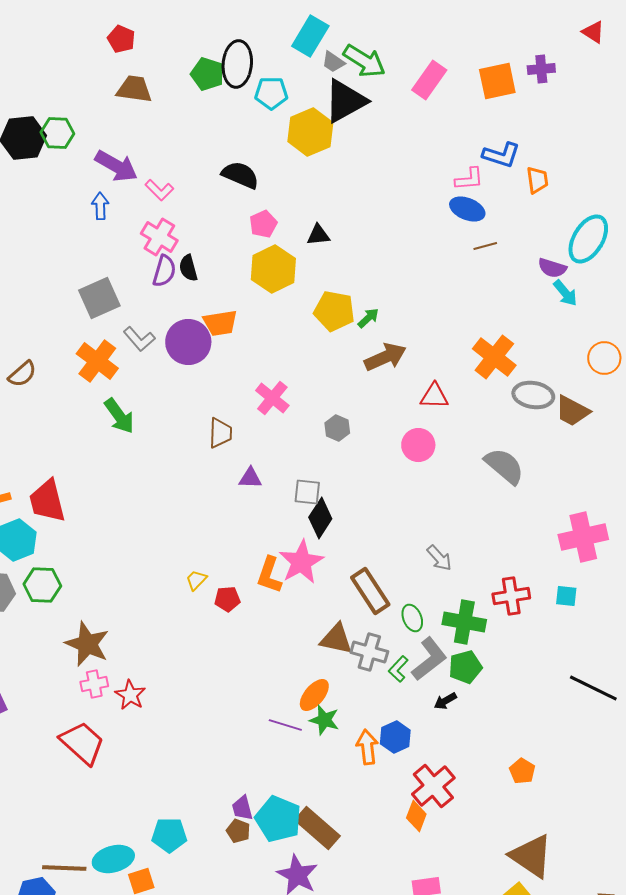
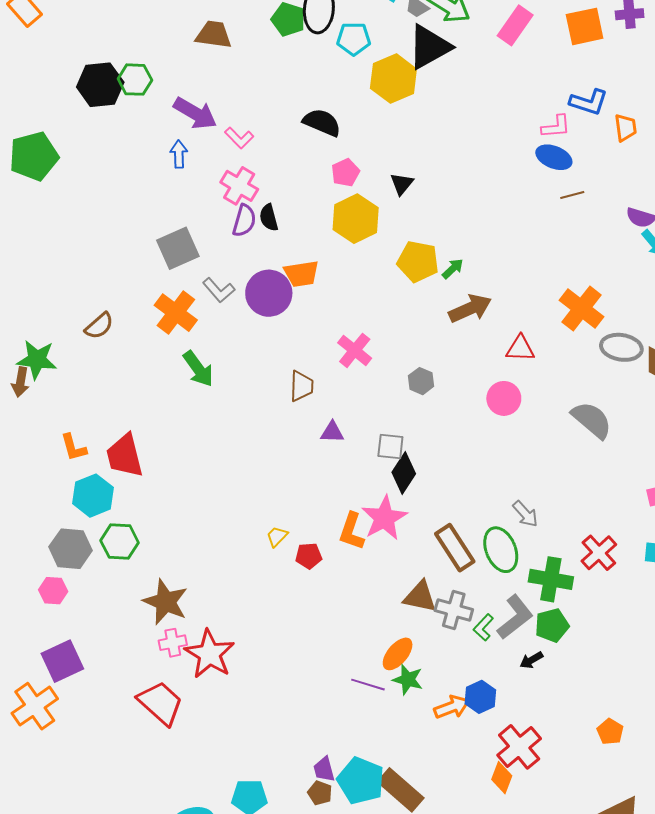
black triangle: (318, 235) -> (402, 184), turned -45
red cross: (511, 596) -> (599, 553), turned -33
green ellipse: (412, 618) -> (501, 550), moved, size x1.6
red star: (130, 695) -> (210, 654), size x1.6
orange arrow: (367, 747) -> (452, 707), turned 76

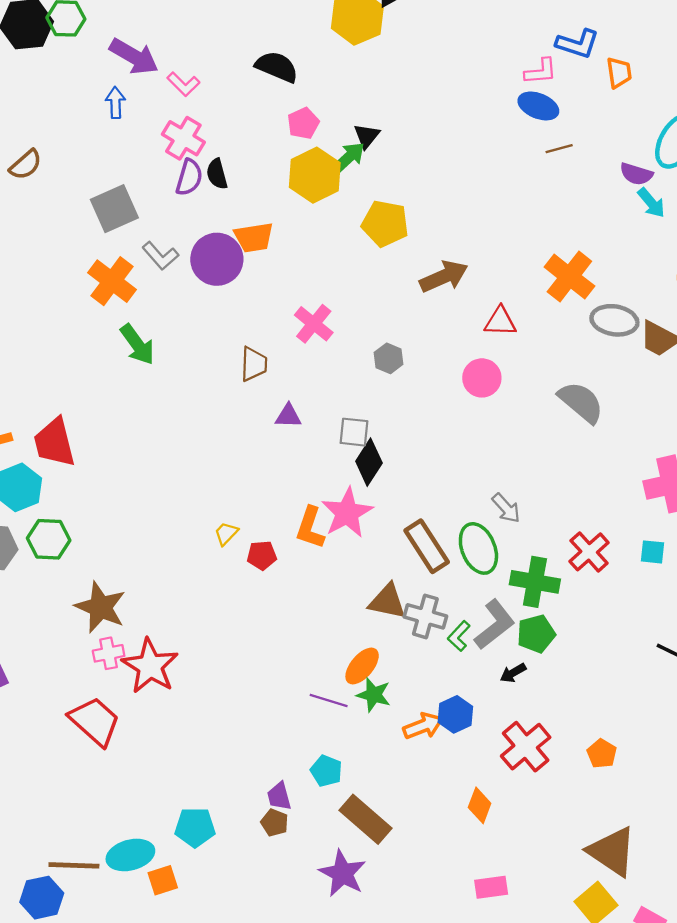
green arrow: (453, 269) -> (348, 158), moved, size x1.4
brown semicircle: (99, 326) -> (26, 165), moved
red cross: (519, 747) -> (526, 747), moved
cyan pentagon: (361, 781) -> (326, 771), moved, size x0.6

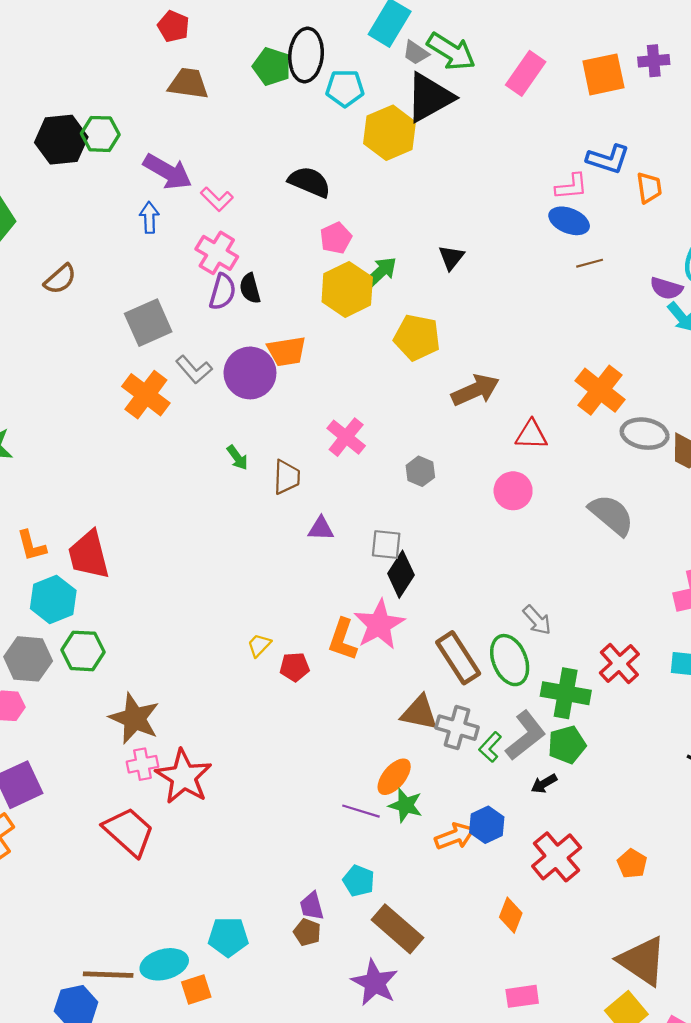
black triangle: (367, 136) -> (451, 257), moved
green arrow: (137, 345) -> (237, 458), moved, size x0.6

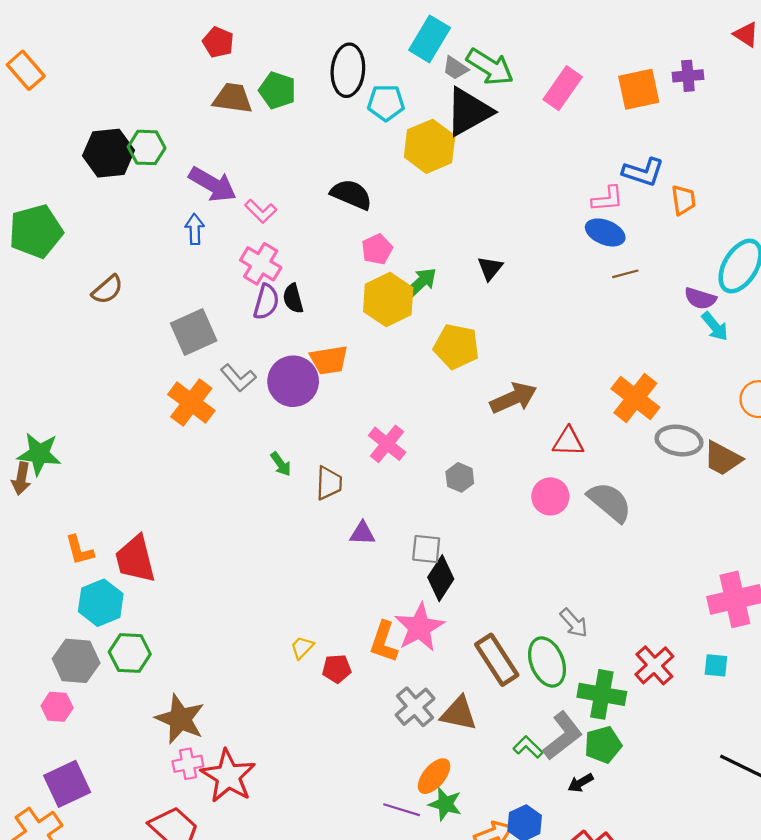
green pentagon: (272, 66) -> (277, 90), moved
gray semicircle: (611, 515) -> (610, 502), moved
gray cross: (457, 728) -> (415, 707), moved, turned 33
green L-shape: (490, 747) -> (528, 747), turned 92

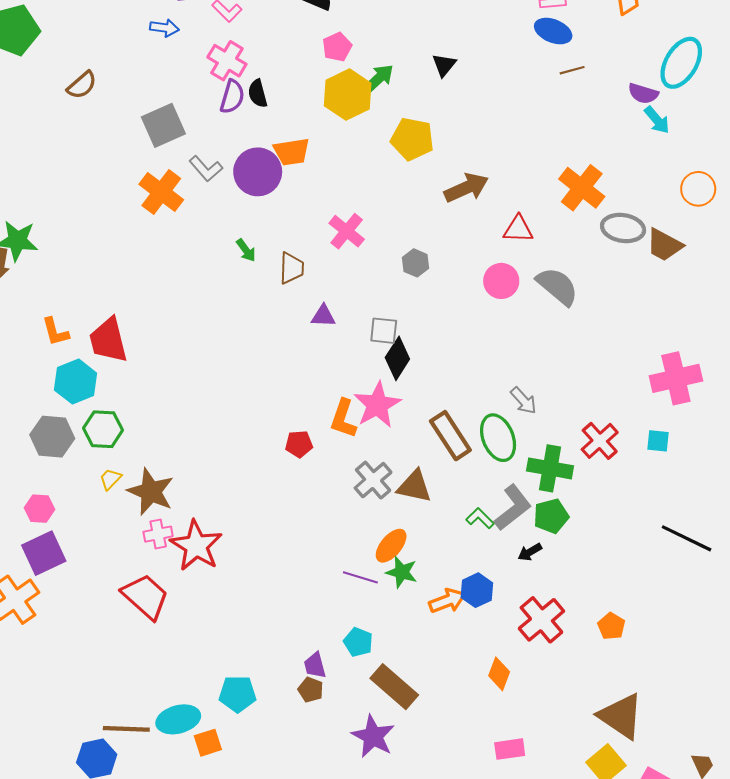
blue arrow: (195, 229) -> (164, 28), turned 100
yellow trapezoid: (302, 647) -> (110, 479), moved
pink hexagon: (57, 707) -> (40, 509), moved

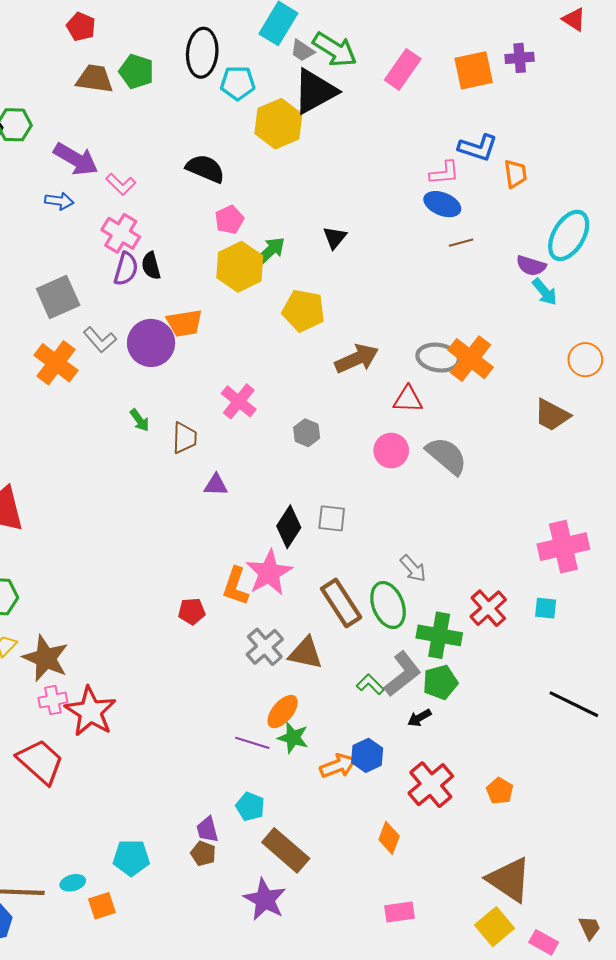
gray ellipse: (623, 228) -> (438, 358), moved
gray square: (384, 331) -> (332, 518), moved
cyan ellipse: (178, 719) -> (73, 883), size x0.6

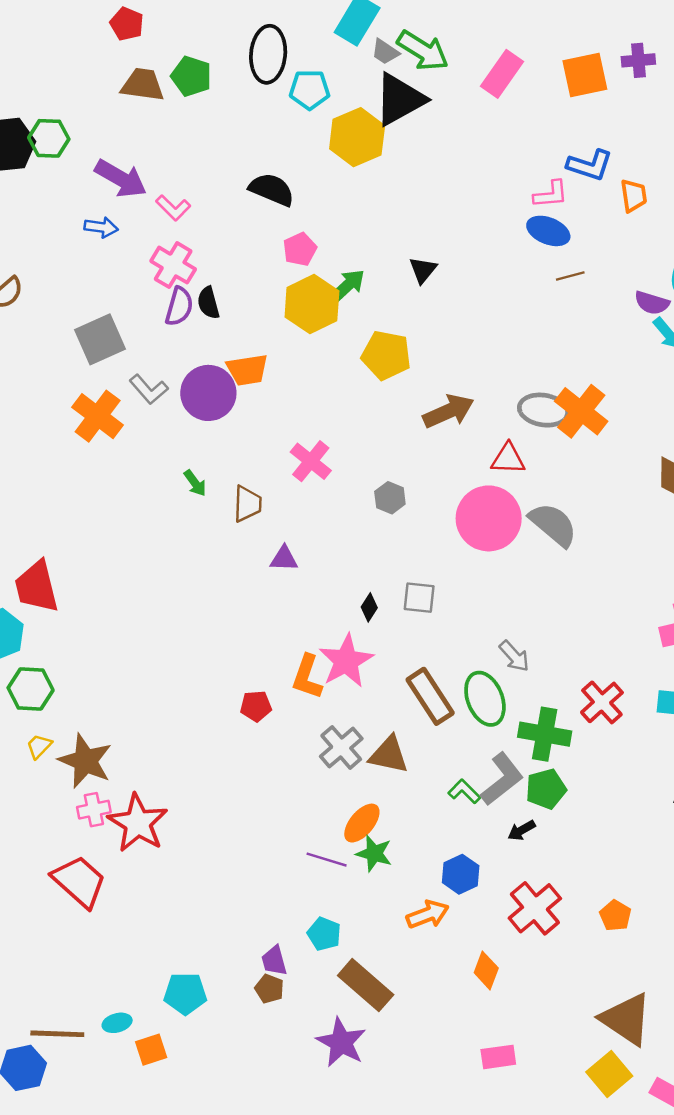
pink circle: (391, 451) -> (489, 518), size x1.6
black diamond: (289, 527) -> (369, 607), size x0.6
orange arrow: (338, 766) -> (428, 914), moved

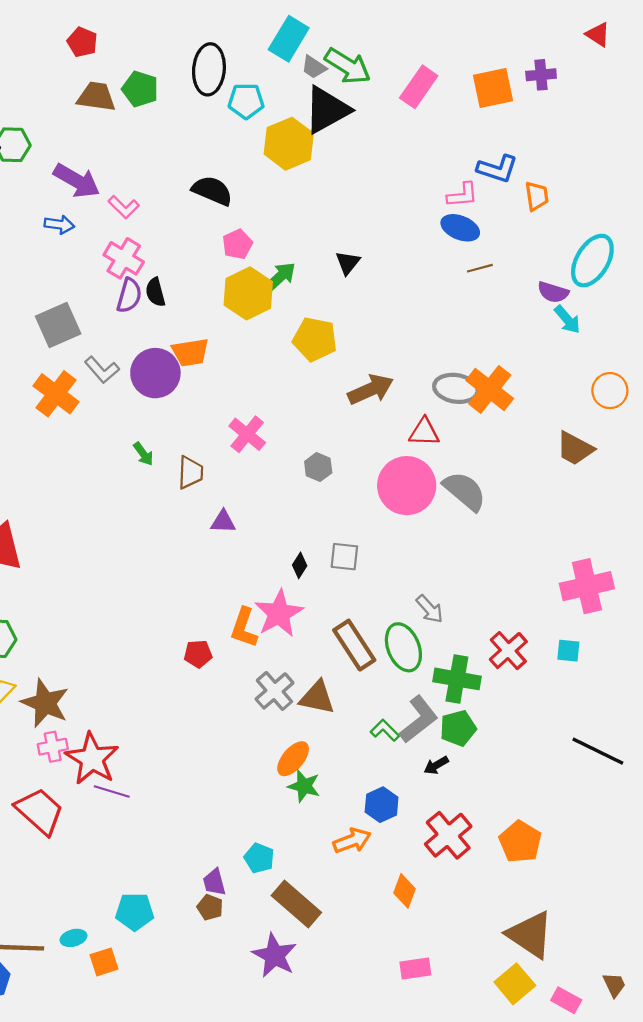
purple line: (327, 860) -> (112, 791), moved
orange pentagon: (615, 916) -> (520, 842), size x1.5

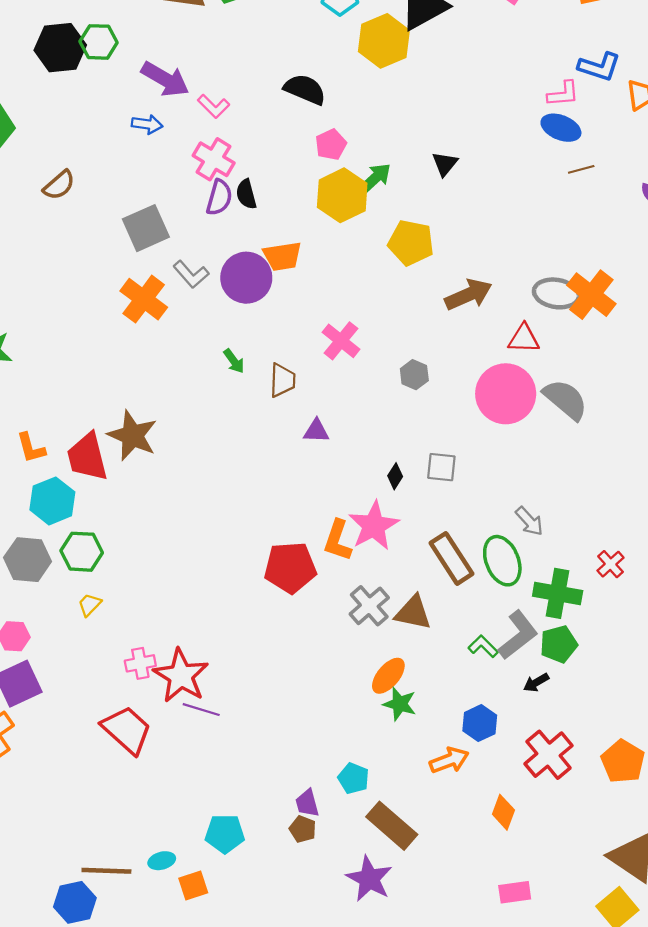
red cross: (508, 651) -> (611, 564), size x0.7
red pentagon: (198, 654) -> (290, 567), size x1.8
brown star: (45, 703) -> (132, 436), moved

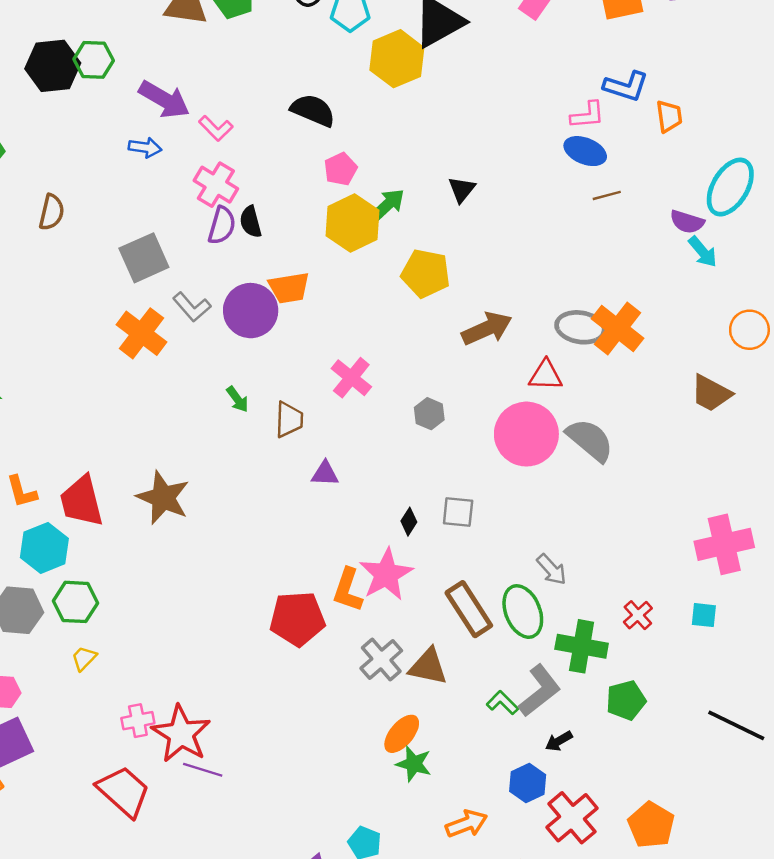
brown semicircle: (59, 185) -> (52, 212), turned -36
brown star: (132, 436) -> (163, 498), moved
green pentagon: (559, 644) -> (626, 700), moved
blue hexagon: (480, 723) -> (528, 783), moved

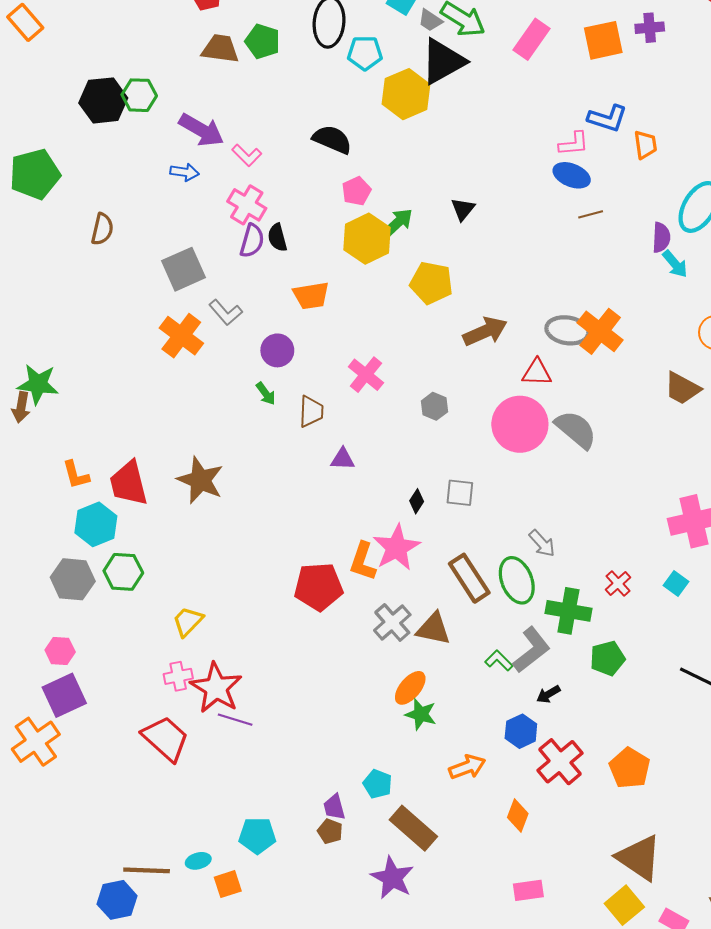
purple semicircle: (687, 222) -> (661, 238), turned -104
purple circle: (251, 311) -> (277, 350), moved, size x0.7
cyan square: (704, 615) -> (676, 583), turned 30
yellow trapezoid: (84, 658) -> (188, 621), moved, size x1.4

